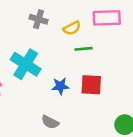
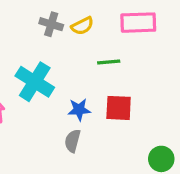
yellow semicircle: (72, 28) -> (82, 26), moved
gray semicircle: (50, 122) -> (73, 141), moved, turned 78

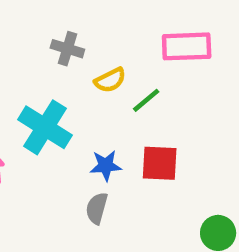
yellow semicircle: (82, 26) -> (110, 80), moved
green line: (109, 62) -> (146, 100), turned -35

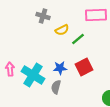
cyan cross: (45, 127) -> (33, 75), moved
red square: (160, 163) -> (84, 67), turned -30

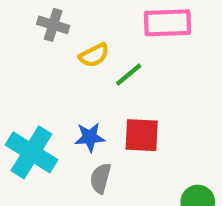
red square: (84, 67) -> (142, 135), turned 30
gray semicircle: (56, 87) -> (101, 178), moved

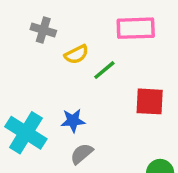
red square: (142, 135) -> (150, 101), moved
gray semicircle: (101, 178) -> (82, 154), turned 35

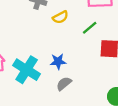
green line: (104, 70) -> (90, 28), moved

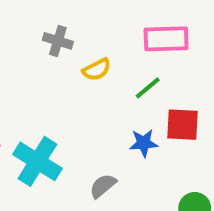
blue star: (58, 61) -> (144, 143), moved

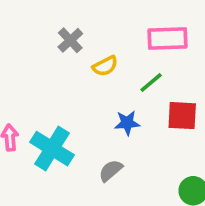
gray cross: (58, 41) -> (70, 40), turned 30
blue star: (144, 143) -> (127, 123), moved

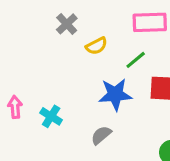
blue star: (127, 123) -> (115, 94), size x1.5
cyan cross: (52, 149) -> (51, 116), size x0.6

